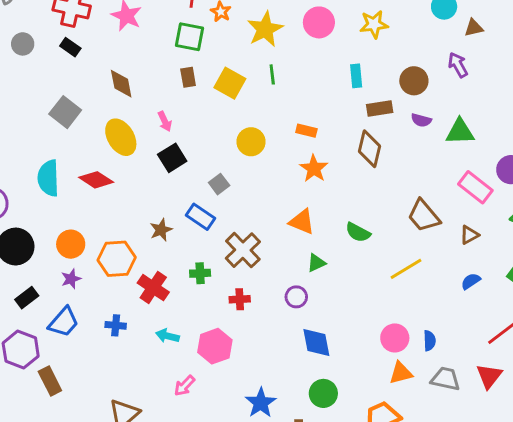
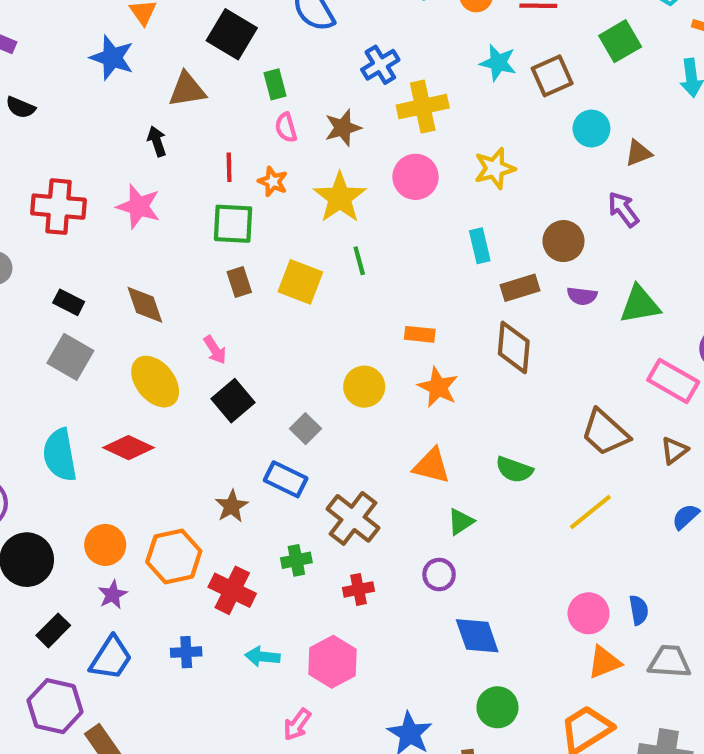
black rectangle: (70, 47) -> (69, 302), moved
yellow circle: (251, 142) -> (364, 387), moved

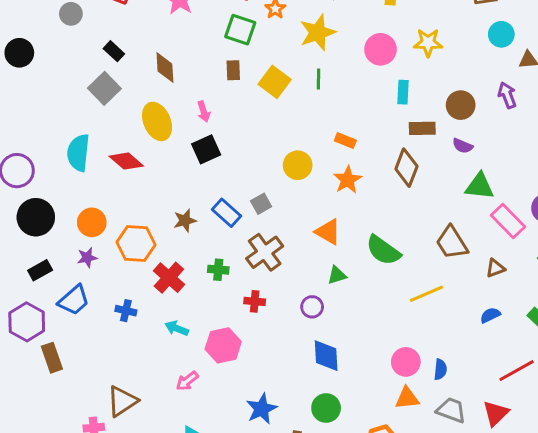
pink circle: (415, 177) -> (380, 49), moved
green triangle: (640, 305) -> (480, 186), moved
gray square: (305, 429) -> (261, 204), moved
green semicircle: (514, 470) -> (383, 250), size x1.4

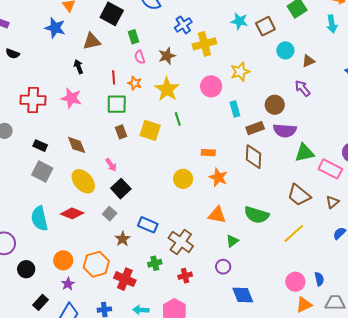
purple semicircle: (463, 146) -> (285, 131), size x1.6
gray square: (261, 204) -> (110, 214), moved
black circle: (36, 217) -> (26, 269), size x0.7

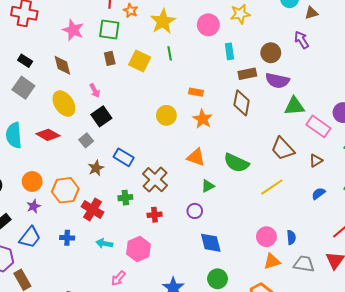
pink star: (71, 98) -> (73, 30), moved

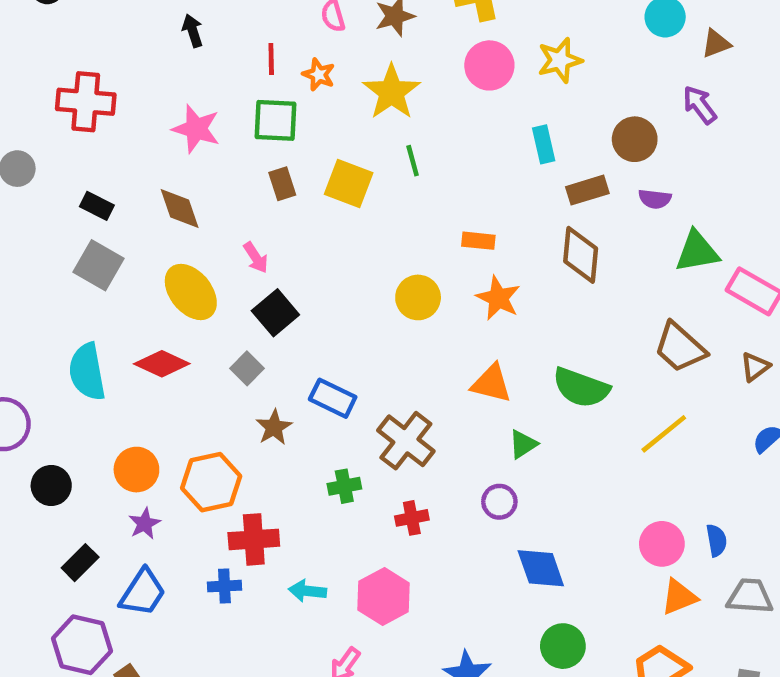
pink circle: (208, 25) -> (489, 65), moved
purple semicircle: (277, 81) -> (655, 199), size x0.6
red cross: (92, 209) -> (254, 539), moved, turned -30

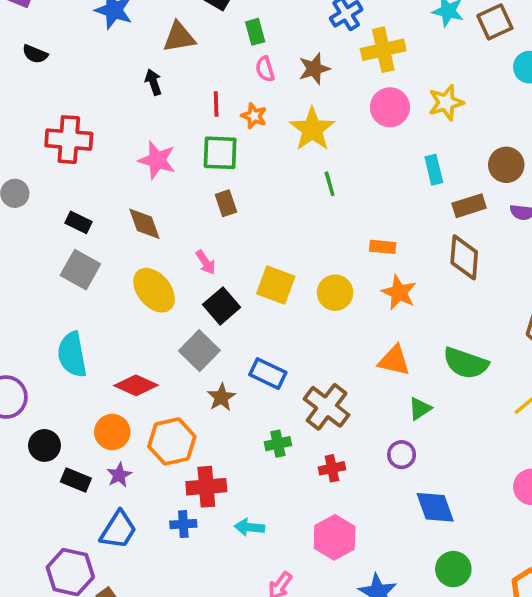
yellow square: (349, 184) -> (276, 285), moved
red diamond: (162, 364) -> (136, 385), moved
gray square: (247, 368) -> (199, 351), size x1.5
black rectangle: (80, 563) -> (76, 480), moved, turned 68
pink hexagon: (384, 597) -> (335, 537), moved

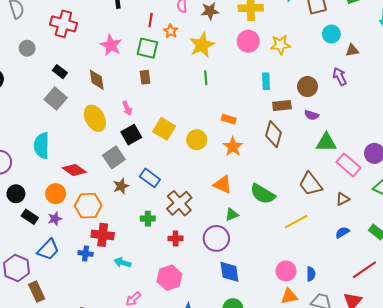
purple circle: (402, 455) -> (216, 238), size x1.6

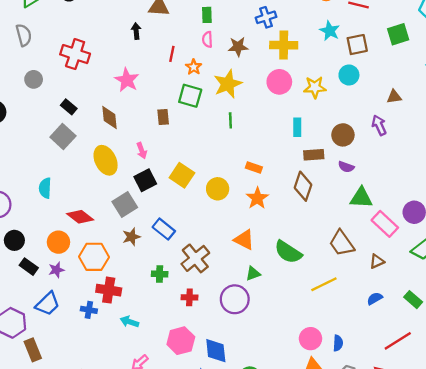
cyan circle: (331, 34) -> (349, 75), moved
green square: (147, 48) -> (190, 96), moved
cyan semicircle: (42, 146) -> (45, 188), size x0.7
blue diamond: (229, 272) -> (216, 351), moved

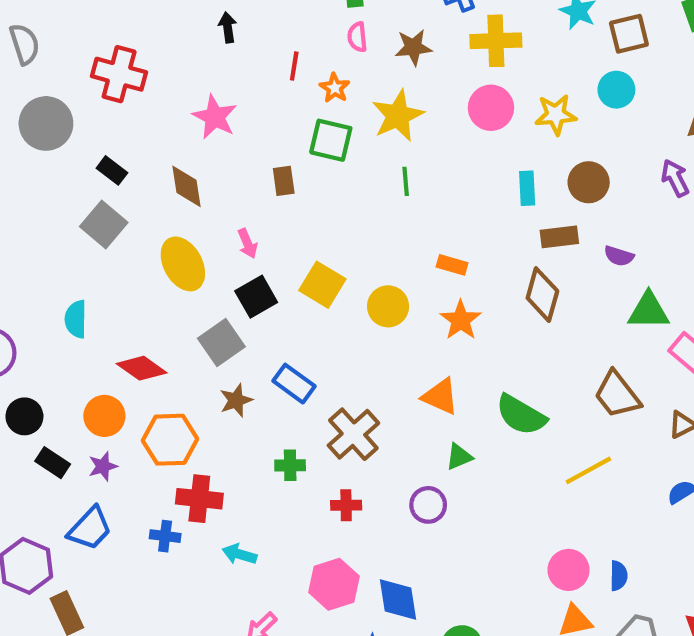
gray circle: (34, 79) -> (46, 123), size x1.6
brown circle: (343, 135) -> (589, 182), moved
purple circle: (235, 299) -> (428, 505), size x0.7

